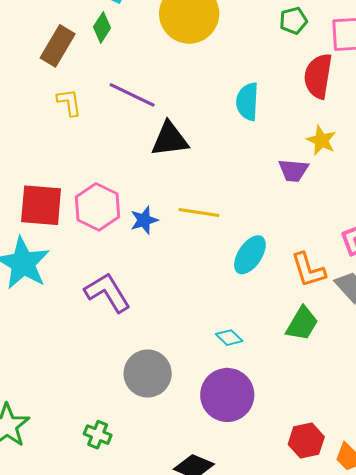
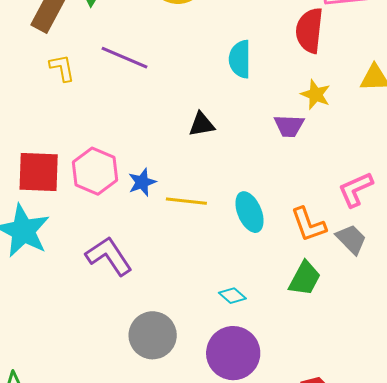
black triangle: (170, 139) -> (202, 124), moved, size x0.7
yellow line: (199, 212) -> (186, 201), moved
cyan ellipse: (250, 255) -> (249, 212), turned -54

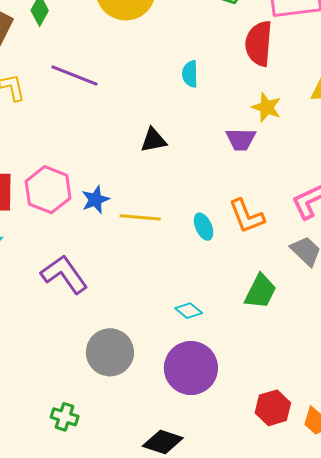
cyan semicircle: (240, 59) -> (190, 74), size x0.7
cyan ellipse: (249, 212) -> (204, 227), size x0.7
orange L-shape: (309, 224) -> (247, 216), moved

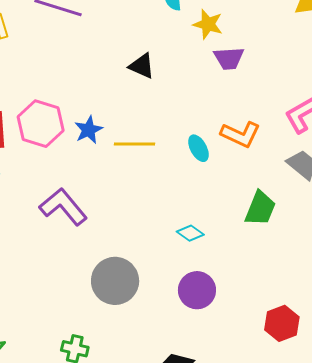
yellow star: (267, 107) -> (208, 24), moved
black triangle: (153, 140) -> (142, 66), turned 40
orange L-shape: (247, 216) -> (241, 134), turned -39
purple circle: (191, 368) -> (197, 290), size x0.7

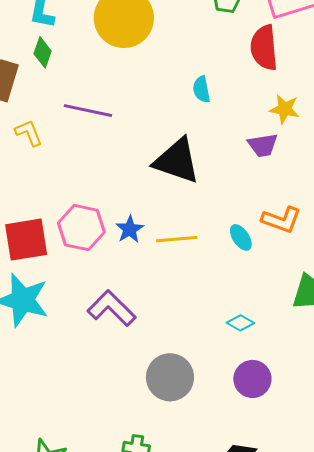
yellow star: (208, 24) -> (285, 109), moved
black triangle: (142, 66) -> (177, 161), size x1.8

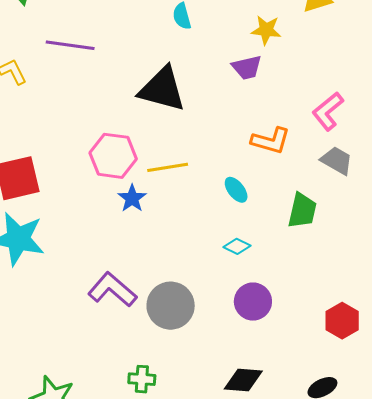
pink hexagon: (81, 228) -> (113, 156), moved
blue star: (130, 229) -> (132, 198), moved
cyan ellipse: (241, 237) -> (236, 190), moved
purple L-shape: (112, 308) -> (112, 290), moved

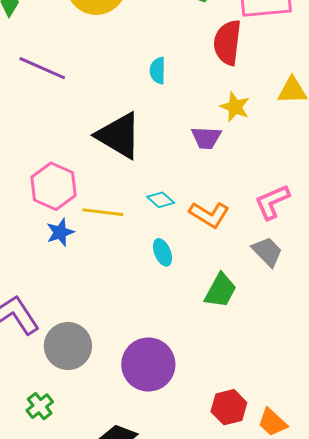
cyan diamond: (237, 246) -> (161, 200), moved
purple circle: (253, 302) -> (148, 365), size x1.4
green cross: (142, 379) -> (40, 406), moved, turned 32

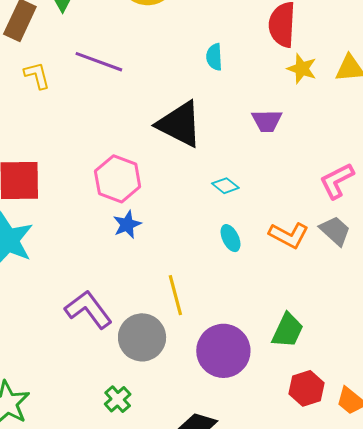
yellow star: (235, 107) -> (302, 69), moved
yellow line: (103, 212) -> (175, 295), moved, turned 72
orange L-shape: (209, 215) -> (289, 235), moved
green trapezoid: (220, 290) -> (288, 330), moved

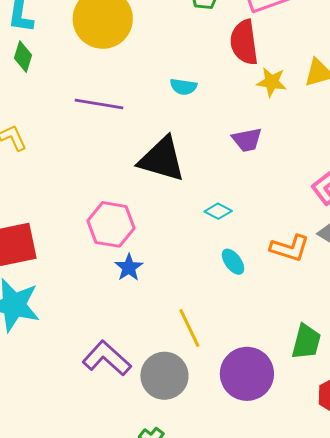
cyan semicircle: (214, 57) -> (183, 87), turned -68
purple line: (99, 62) -> (99, 104), moved

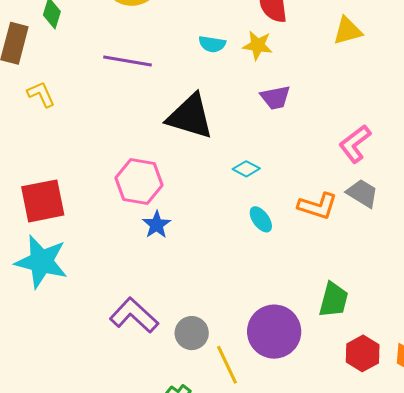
yellow star: (272, 82) -> (258, 45), moved
yellow line: (189, 328) -> (227, 365), moved
gray circle: (164, 376) -> (192, 333), size x0.7

